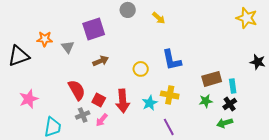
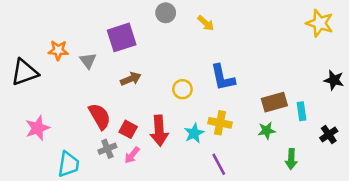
black cross: (230, 104) -> (329, 134), moved
green arrow: (225, 123) -> (291, 159), turned -70

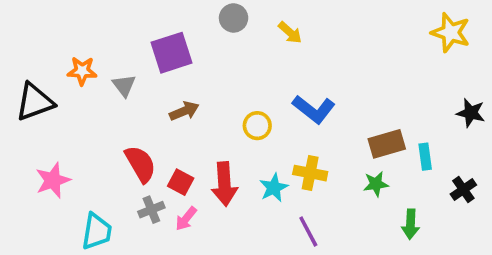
blue L-shape: (223, 78) -> (314, 109), turned -40

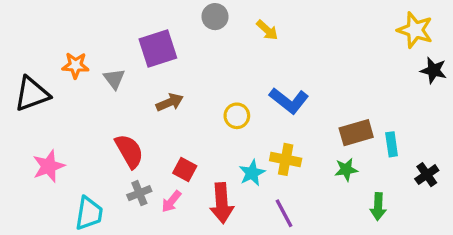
black star: (471, 113) -> (434, 70), moved
red square: (181, 182) -> (185, 170), moved
red arrow: (224, 184) -> (222, 203), moved

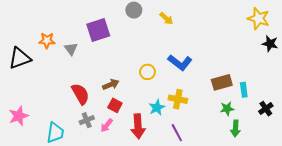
brown arrow: (170, 102) -> (111, 84), moved
pink star: (49, 166) -> (19, 116), moved
green star: (346, 170) -> (227, 109), moved

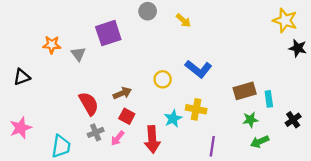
black triangle: (20, 58) -> (22, 77), moved, size x0.7
green arrow: (235, 128) -> (260, 142), turned 63
purple line: (177, 133) -> (212, 146), moved, turned 36

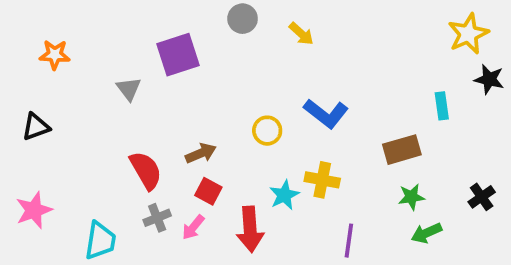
yellow star: (285, 20) -> (468, 34), turned 30
orange star: (52, 45) -> (55, 55), moved
cyan rectangle: (269, 99) -> (442, 106), moved

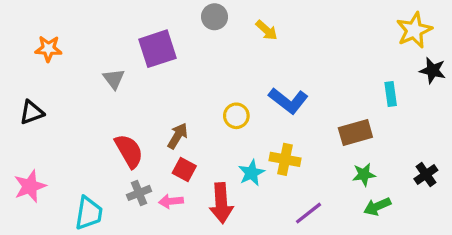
brown arrow: (201, 153) -> (178, 136), turned -36
pink arrow: (193, 227) -> (171, 201), turned 45
purple line: (349, 241) -> (308, 213), turned 44

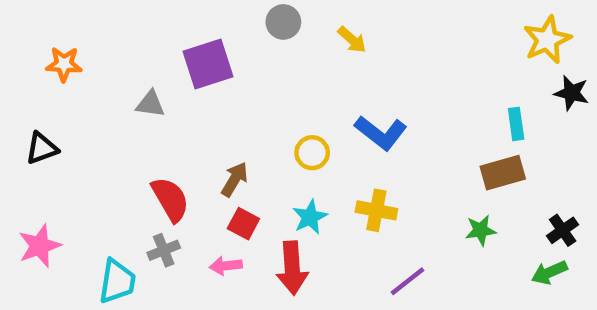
gray triangle: (114, 79) -> (150, 104), turned -45
brown rectangle: (355, 133) -> (503, 173), moved
cyan star: (251, 173) -> (310, 217), moved
gray cross: (139, 193) -> (164, 250), moved
green arrow: (377, 206) -> (549, 272), moved

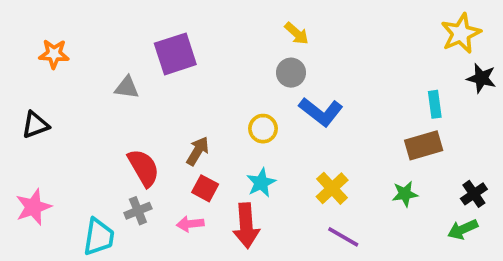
gray circle: (283, 22) -> (291, 73), moved
yellow cross: (376, 210) -> (332, 188), moved, turned 36
purple line: (407, 281) -> (343, 237), turned 68

